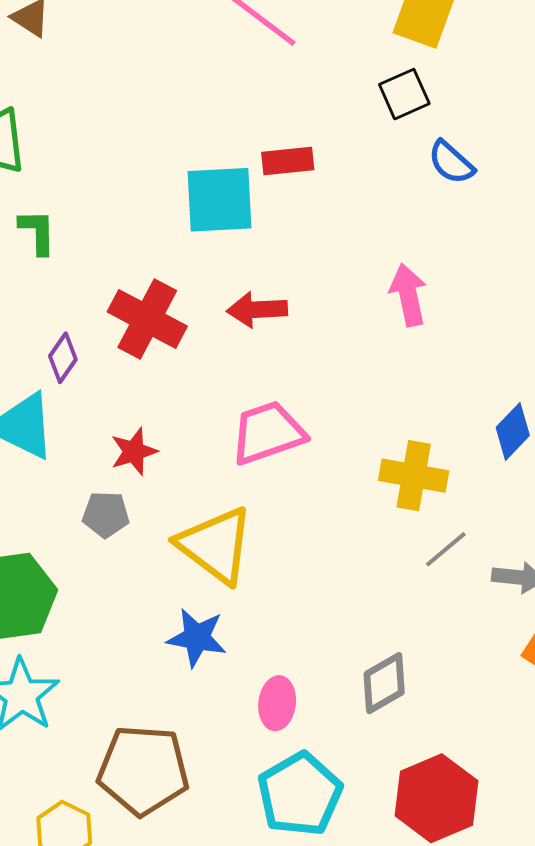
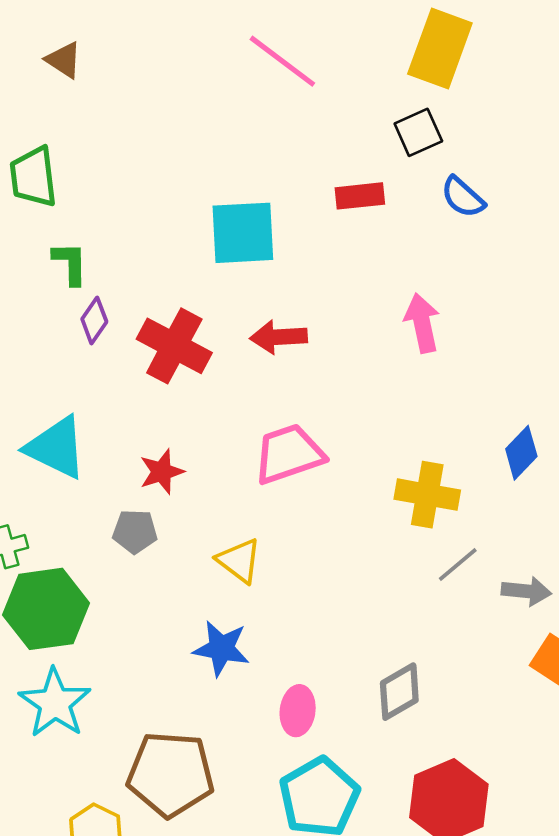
red rectangle: (288, 161) -> (360, 196), moved
purple diamond: (63, 358) -> (94, 320), moved
yellow triangle: (216, 545) -> (239, 561), size x0.6

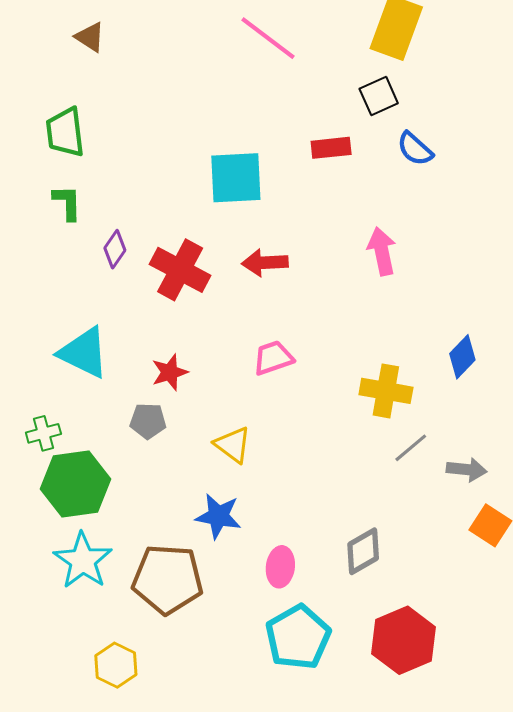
green L-shape: (70, 263) -> (67, 203), moved
pink trapezoid: (289, 454) -> (273, 358), size x0.7
brown pentagon: (171, 774) -> (168, 579), moved

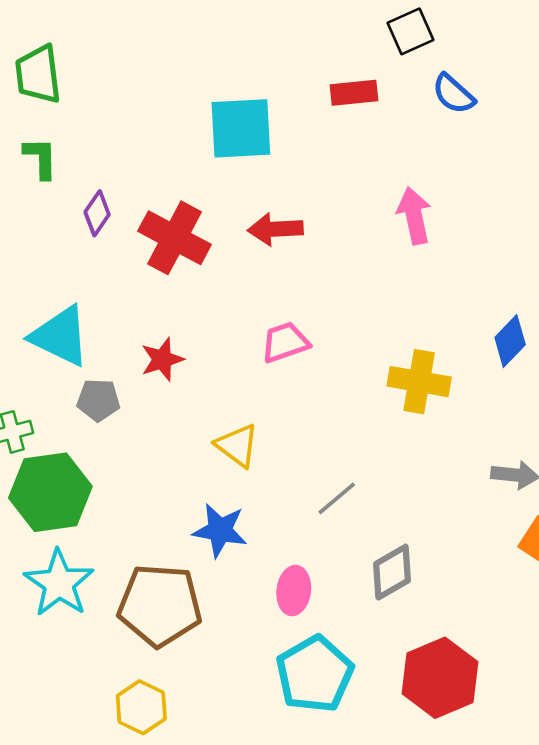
gray pentagon: (148, 421) -> (98, 400), moved
gray line: (411, 448) -> (337, 498), moved
yellow hexagon: (116, 665) -> (141, 707), moved

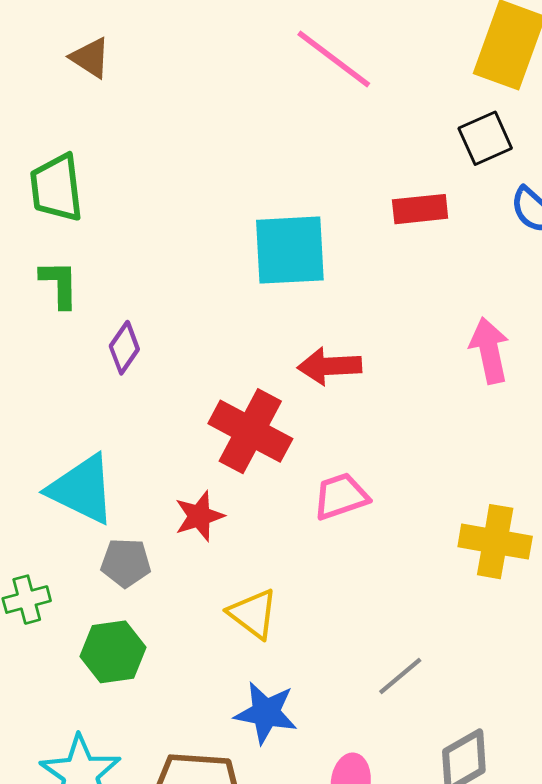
red cross: (175, 238) -> (250, 431), moved
yellow triangle: (237, 445) -> (253, 614), moved
green hexagon: (50, 492) -> (113, 652), moved, size x0.7

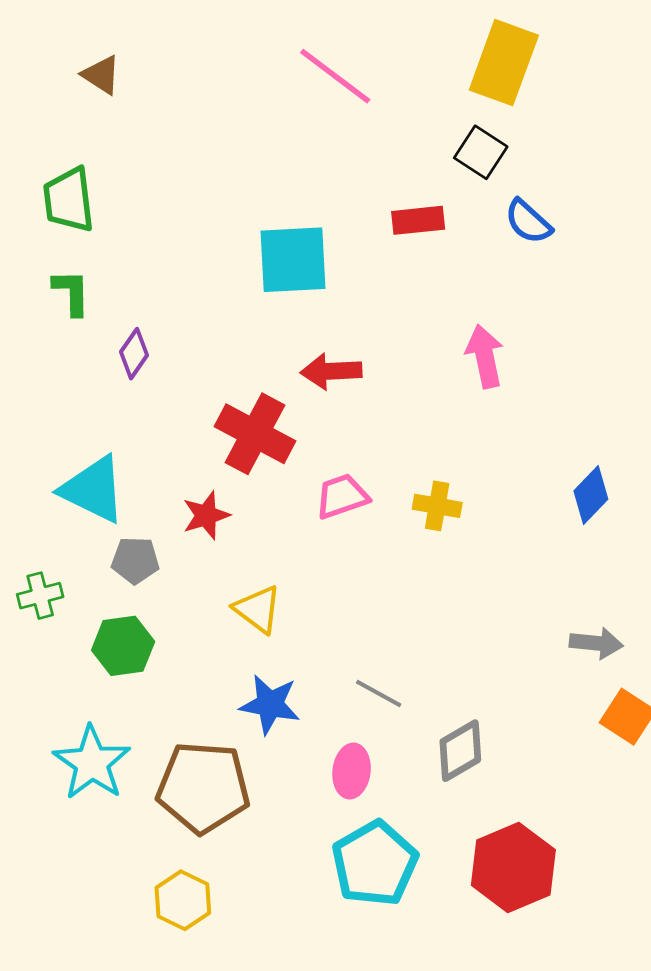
black square: (485, 138) -> (481, 152), turned -33
yellow cross: (495, 542) -> (437, 506), moved, size x0.7
gray line: (400, 676) -> (379, 693), moved, turned 69

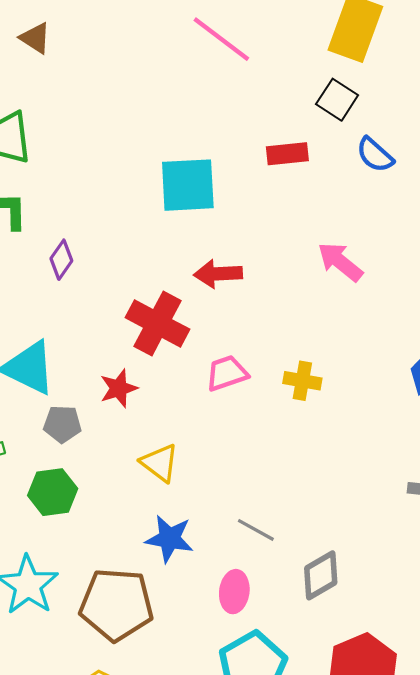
pink arrow: (485, 356) -> (340, 262), turned -39

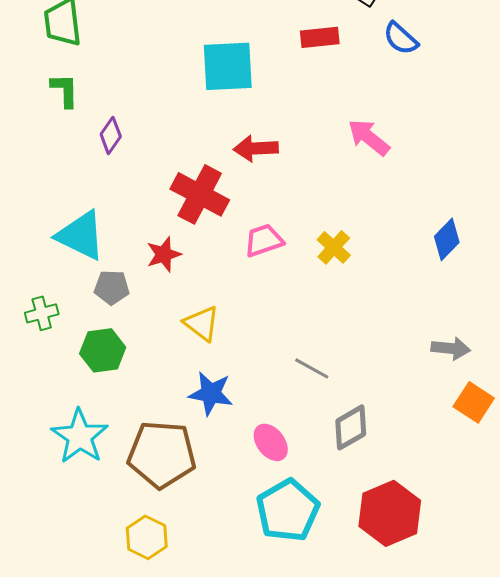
yellow cross: (302, 381) -> (334, 247), turned 32
gray line: (256, 530) -> (312, 368), moved
pink ellipse: (234, 592) -> (271, 442), turned -45

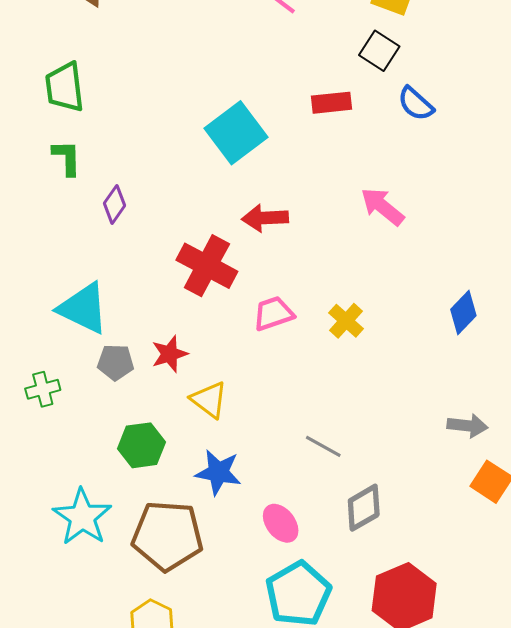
cyan square: (228, 66) -> (236, 133), turned -34
red star: (164, 254) -> (170, 354), moved
green hexagon: (103, 350) -> (141, 445), moved

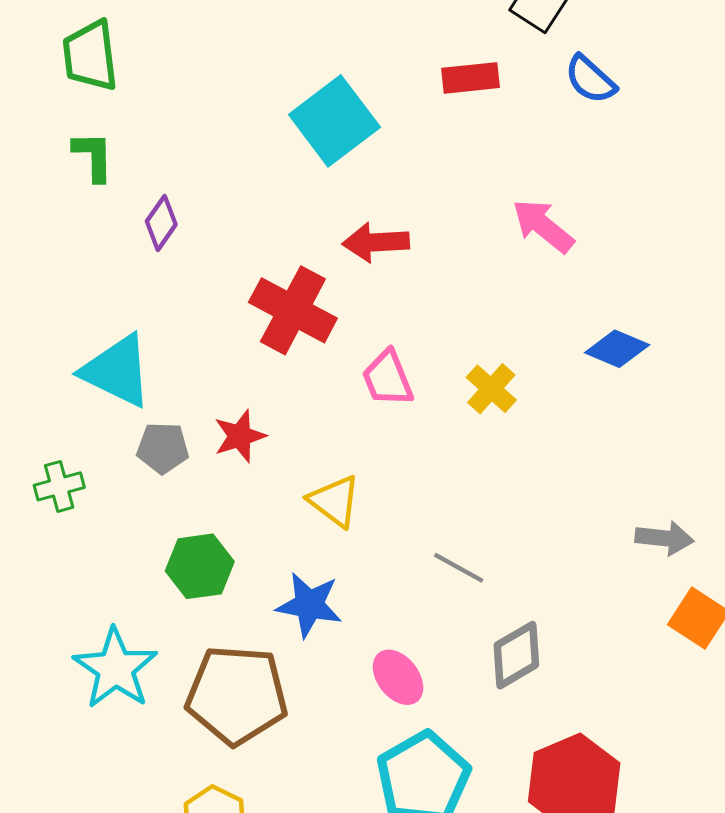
blue diamond: (463, 312) -> (617, 349), moved, turned 69
pink trapezoid: (273, 313) -> (388, 378), turned -93
yellow triangle: (209, 400) -> (334, 501), moved

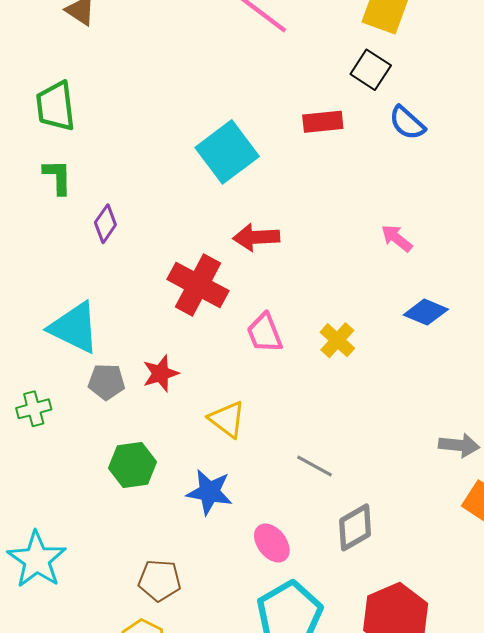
pink arrow: (543, 226) -> (397, 238), moved, size x0.7
cyan star: (115, 668) -> (37, 560), moved
brown pentagon: (237, 695) -> (160, 580), moved, size x0.6

